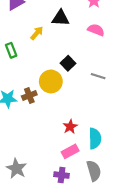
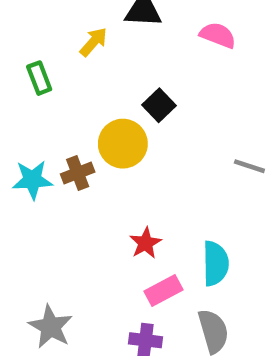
gray line: (98, 76) -> (249, 166), moved
red star: (70, 127) -> (145, 243), moved

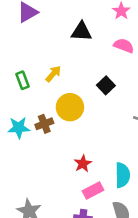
yellow arrow: (93, 42) -> (53, 74), moved
green rectangle: (39, 78) -> (23, 80), moved
black square: (159, 105) -> (106, 85), moved

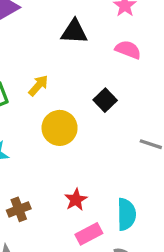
brown cross: (44, 124) -> (19, 209), moved

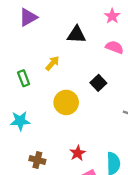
yellow arrow: (38, 86) -> (52, 63), moved
brown cross: (19, 209) -> (37, 160), turned 35

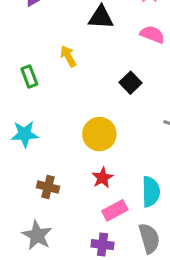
yellow arrow: (52, 63) -> (68, 56), turned -70
yellow circle: (66, 102) -> (99, 134), moved

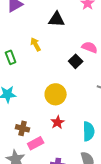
pink semicircle: (152, 34) -> (90, 47), moved
pink rectangle: (115, 210) -> (36, 143), moved

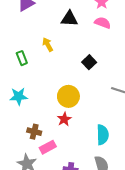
pink semicircle: (90, 47) -> (103, 23), moved
red star: (58, 122) -> (64, 119), moved

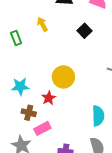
black square: (89, 62) -> (84, 31), moved
cyan star: (19, 96) -> (20, 86), moved
red star: (64, 119) -> (49, 98), moved

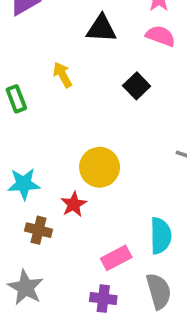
pink rectangle: (42, 128) -> (116, 258), moved

